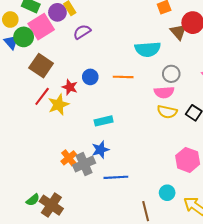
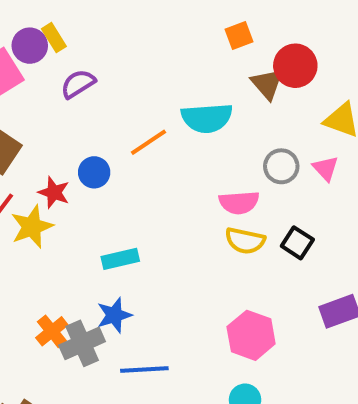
gray circle: (171, 74) -> (281, 166), moved
orange line: (123, 77) -> (148, 142), moved, turned -36
pink hexagon: (188, 160) -> (251, 335), moved

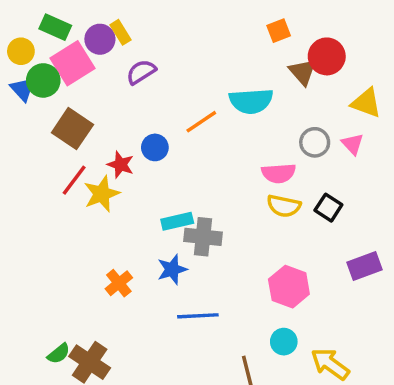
gray cross: (82, 343) -> (203, 237), moved, turned 30

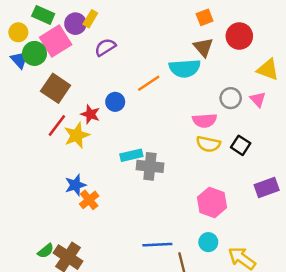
yellow rectangle: (121, 32) -> (90, 19), turned 63
brown triangle: (303, 72) -> (203, 47), moved
blue star: (172, 269) -> (75, 185), moved
blue line: (198, 316) -> (157, 245), moved

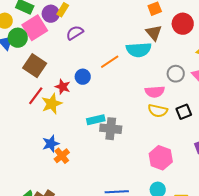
black square: (241, 145) -> (184, 112), turned 35

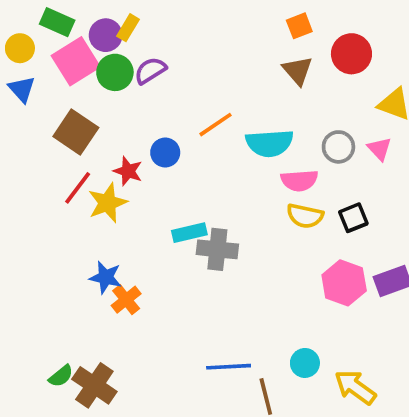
green circle: (18, 38) -> (115, 72), moved
cyan semicircle: (139, 50) -> (270, 143), moved
blue star: (51, 144) -> (106, 277), turned 30
pink hexagon: (161, 158) -> (344, 283), moved

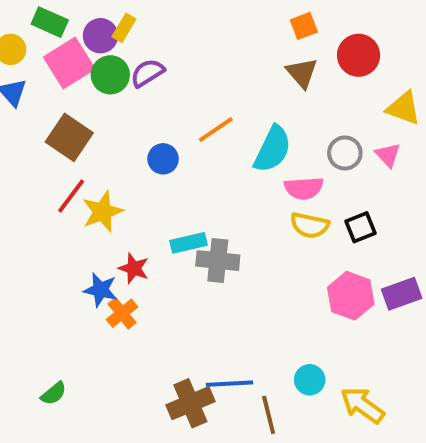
cyan semicircle: (270, 143) -> (273, 149), turned -60
red star: (128, 171) -> (134, 268), moved
brown cross: (94, 385) -> (190, 403), moved, turned 33

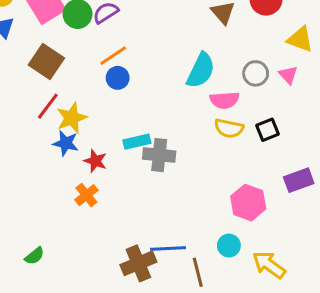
orange line: (216, 130) -> (113, 56), moved
blue star: (100, 290) -> (66, 143), moved
pink hexagon: (351, 296) -> (248, 203), moved

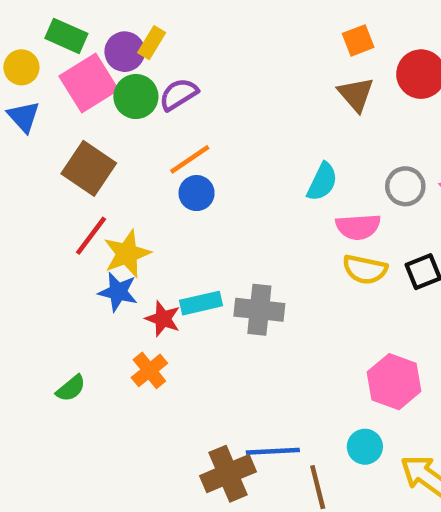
cyan semicircle: (201, 70) -> (322, 182), size x0.7
cyan rectangle: (137, 142) -> (201, 303), moved
green semicircle: (35, 256) -> (71, 388), moved

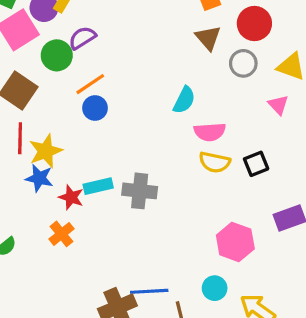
green circle: (136, 97) -> (57, 55), moved
gray circle: (405, 186) -> (243, 63), moved
red line: (91, 236) -> (20, 138), turned -36

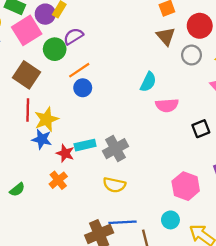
yellow semicircle: (215, 162) -> (114, 185), moved
gray cross: (140, 191) -> (115, 149), turned -35

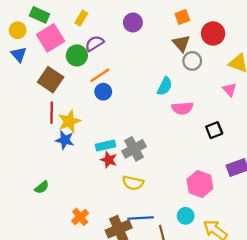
purple circle: (45, 14) -> (133, 23), moved
gray circle: (192, 55) -> (192, 61), moved
red star: (65, 153) -> (109, 160), moved
orange cross: (58, 180) -> (80, 217), moved

